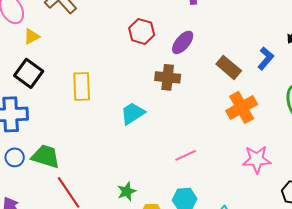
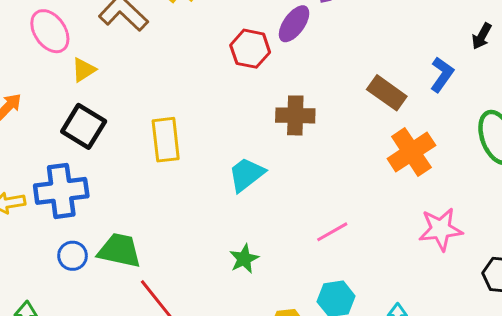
purple ellipse: (183, 42) -> (294, 24), moved
green star: (127, 191) -> (244, 259), moved

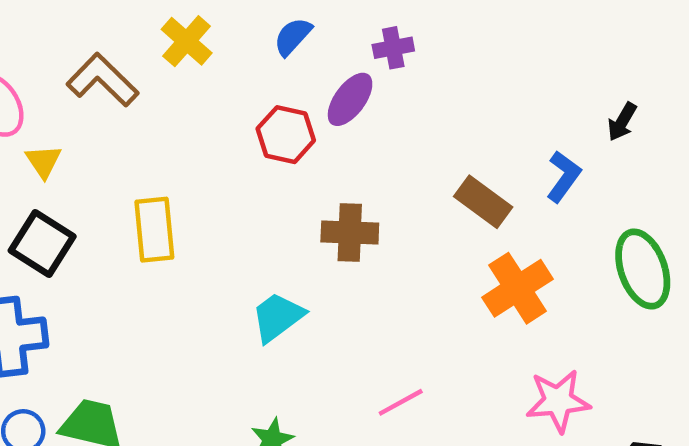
yellow triangle: (84, 70) -> (43, 161), turned -32
yellow rectangle: (166, 140) -> (154, 230), moved

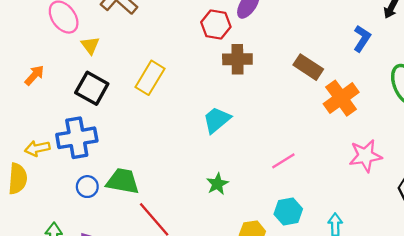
brown rectangle: (483, 202) -> (308, 67), moved
yellow rectangle: (154, 230) -> (150, 78), turned 40
brown cross: (350, 233) -> (237, 59), moved

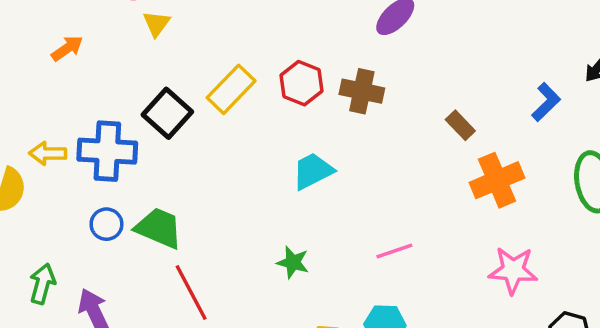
red hexagon: (216, 25) -> (302, 83), moved
brown rectangle: (308, 67) -> (460, 125), size x0.7
black square: (92, 88) -> (167, 113), moved
green star: (217, 184) -> (293, 262), turned 30

